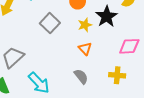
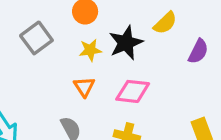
pink diamond: (129, 46) -> (133, 91), moved

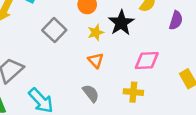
pink diamond: (133, 91) -> (147, 60), moved

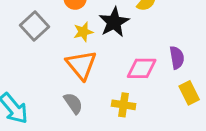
purple semicircle: (176, 20) -> (177, 58), moved, turned -30
orange triangle: (96, 60) -> (81, 65), size x1.6

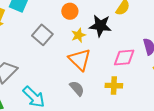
black star: (114, 22) -> (100, 26), turned -30

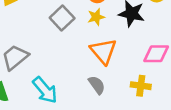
yellow star: (79, 35) -> (96, 17), moved

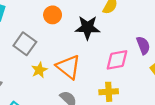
yellow star: (96, 17) -> (39, 70), moved

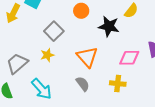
yellow star: (39, 70) -> (47, 55), moved

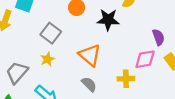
pink diamond: (129, 58) -> (145, 59), moved

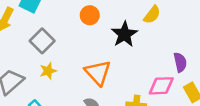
black star: (108, 20) -> (124, 34), turned 30
gray square: (51, 33) -> (42, 41), moved

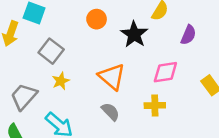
purple semicircle: (180, 62) -> (188, 35), moved, turned 42
pink diamond: (161, 86) -> (165, 72), moved

